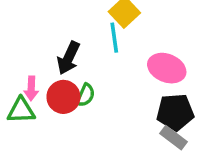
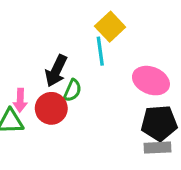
green semicircle: (85, 95) -> (72, 90), moved
gray rectangle: (174, 138) -> (157, 148), turned -40

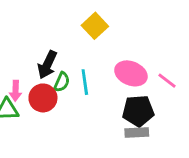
cyan line: (100, 51) -> (85, 82), moved

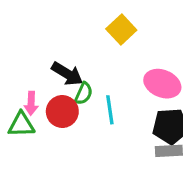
black arrow: (47, 65) -> (67, 74), turned -84
cyan line: (85, 82) -> (110, 110), moved

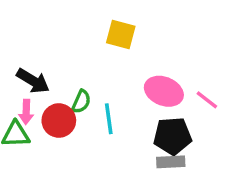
yellow square: (121, 30) -> (121, 34), turned -32
black arrow: (67, 74) -> (33, 81), moved

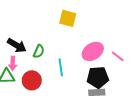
pink ellipse: (164, 91) -> (93, 51), turned -55
green semicircle: (81, 102) -> (39, 51), moved
red circle: (59, 121) -> (32, 80), moved

